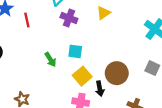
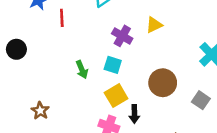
purple cross: (69, 18) -> (122, 36), moved
brown circle: (117, 73) -> (163, 83), moved

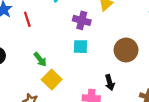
green arrow: (82, 69) -> (40, 59), moved
yellow square: (116, 96) -> (52, 79), moved

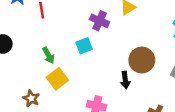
cyan square: (80, 47) -> (84, 46), moved, turned -32
black arrow: (110, 83) -> (125, 80), moved

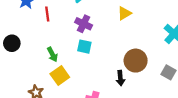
purple cross: (100, 21) -> (84, 24), moved
cyan square: (84, 46) -> (84, 47), turned 32

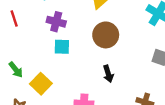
green arrow: (52, 54) -> (16, 70), moved
brown circle: (136, 61) -> (106, 35), moved

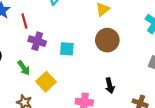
purple cross: (56, 22) -> (37, 41), moved
black arrow: (108, 74) -> (110, 86), moved

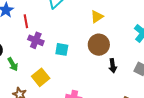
green arrow: (24, 68) -> (13, 64), moved
black arrow: (110, 86) -> (113, 66), moved

